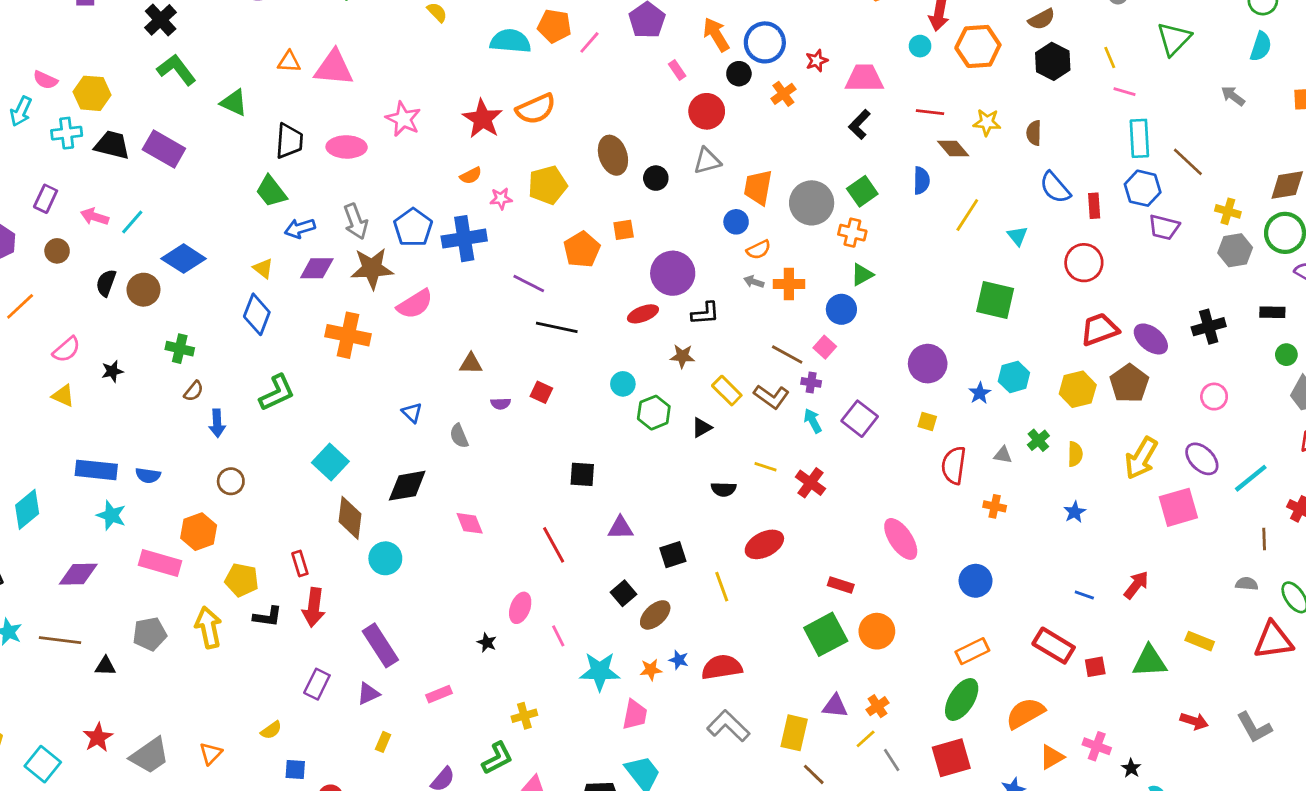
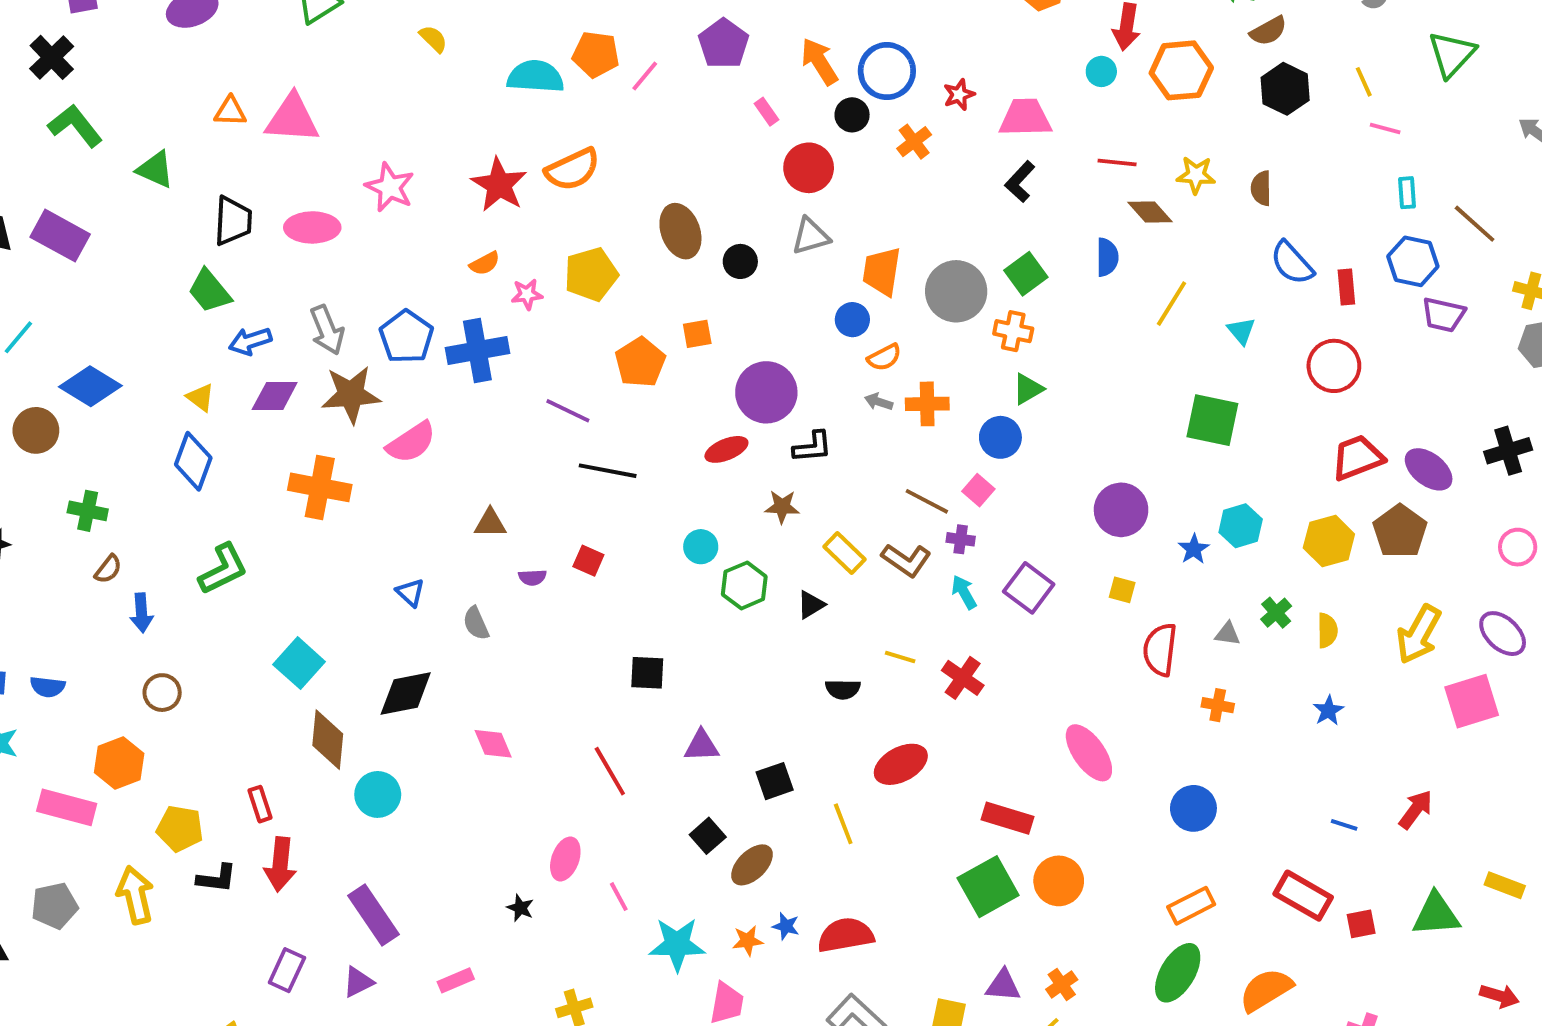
cyan rectangle: (1139, 138) -> (1407, 193), size x0.6
red rectangle: (841, 585) -> (1007, 818), size x1.4

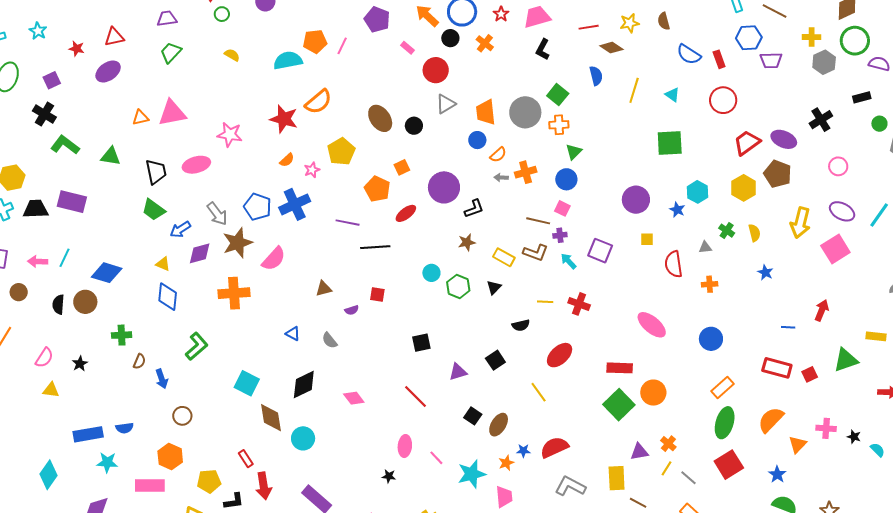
red ellipse: (726, 449) -> (406, 213), moved
black square: (775, 781) -> (495, 360), moved

